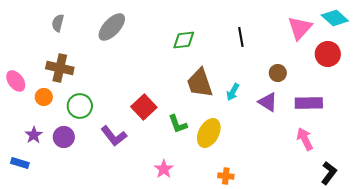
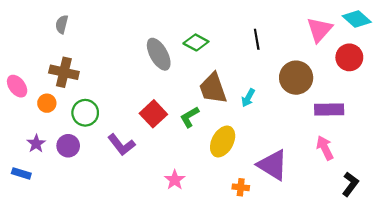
gray ellipse: (112, 27) -> (159, 54), moved, turned -72
green diamond: (184, 40) -> (196, 42), turned 35
brown circle: (278, 73) -> (296, 78), size x1.8
purple triangle: (268, 102) -> (273, 165), moved, size x1.5
green L-shape: (178, 124) -> (190, 117), moved, turned 80

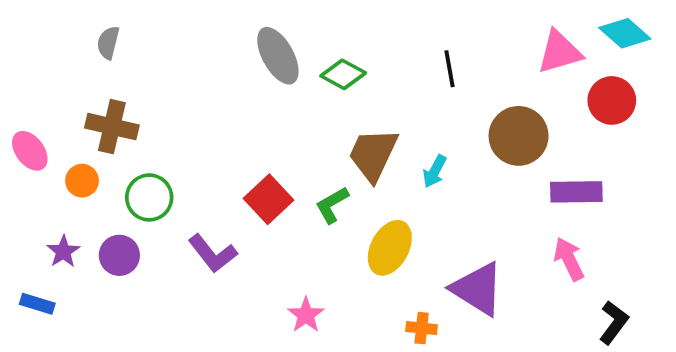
pink triangle: (320, 30) -> (560, 52), turned 32
gray ellipse: (159, 54) -> (278, 56), moved
brown trapezoid: (213, 88) -> (373, 155), turned 44

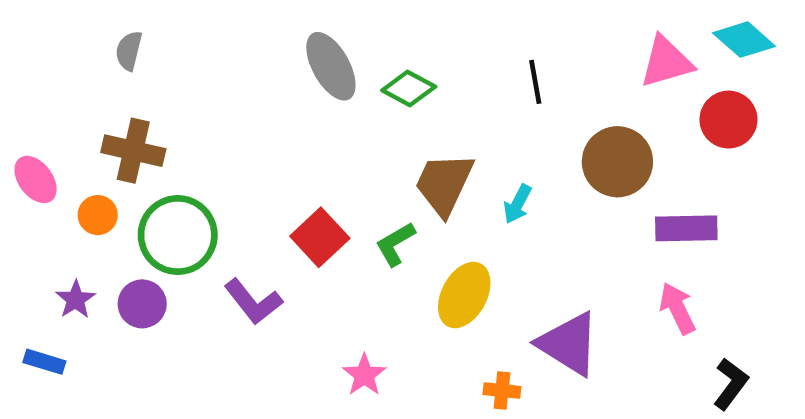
green circle: (149, 197) -> (178, 235), size x1.4

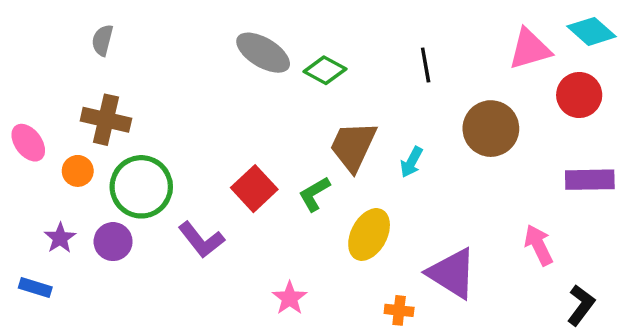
gray ellipse: (331, 66) -> (263, 53), turned -30
purple rectangle: (686, 228) -> (590, 180), moved

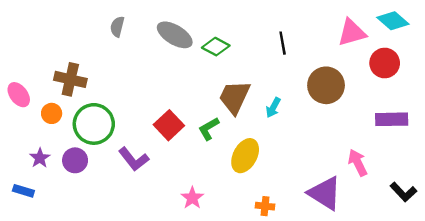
gray semicircle: (102, 40) -> (117, 27), moved
purple triangle: (452, 273) -> (325, 193), moved
black L-shape: (581, 305) -> (403, 192), moved, turned 100

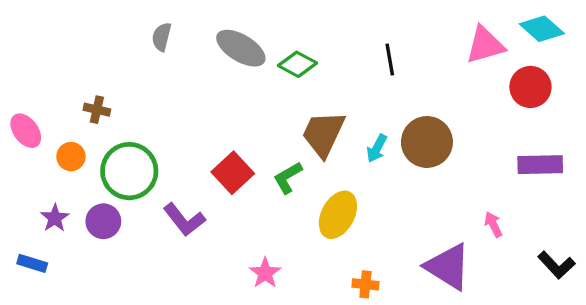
brown cross: (70, 79) -> (97, 110), size x0.6
brown circle: (326, 85) -> (427, 142), moved
pink arrow: (358, 163) -> (493, 224), size x0.7

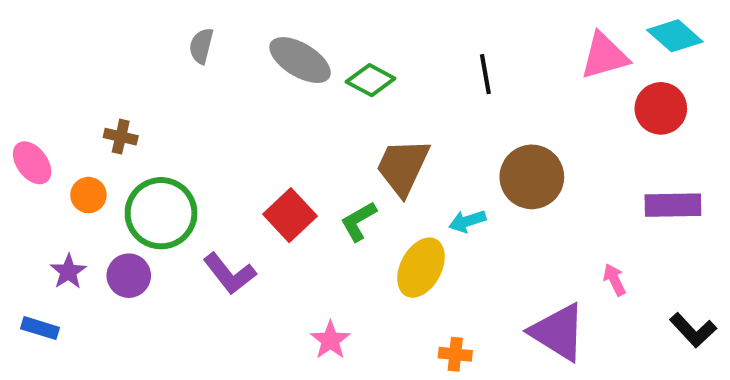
cyan arrow: (377, 148) -> (467, 221), moved, turned 44

